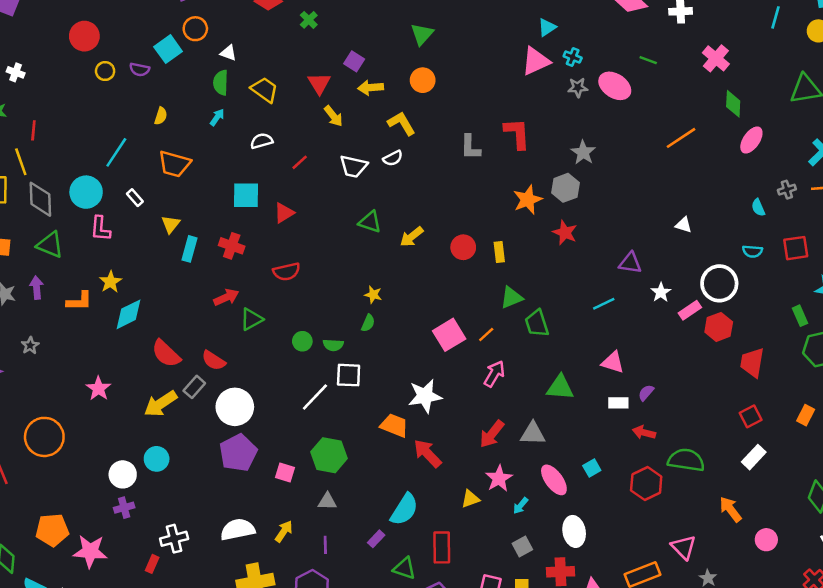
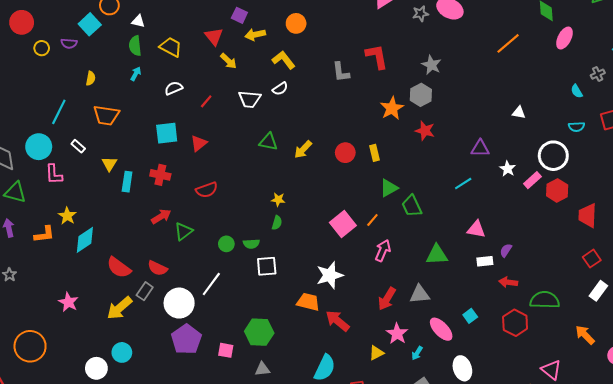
white line: (315, 397) -> (211, 284), moved

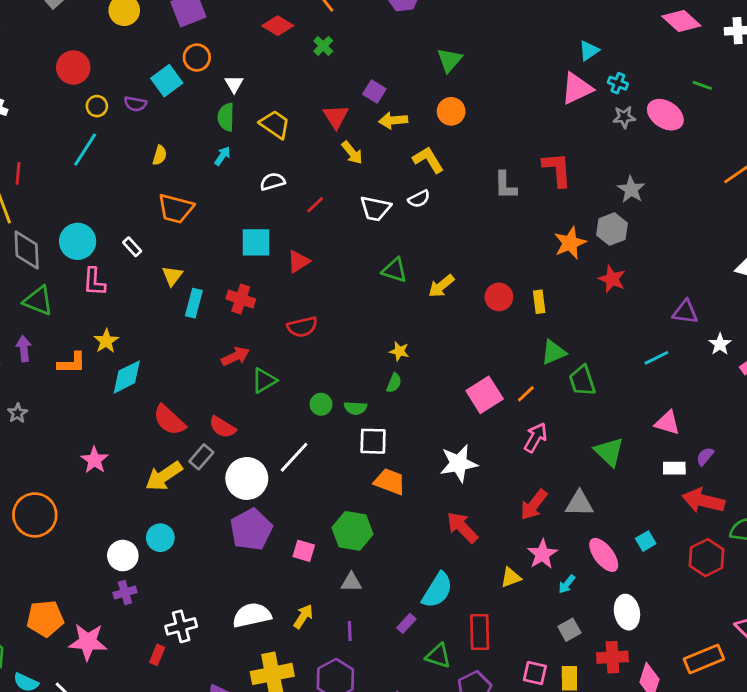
white triangle: (138, 21) -> (234, 84), turned 40
cyan line: (59, 112) -> (85, 150), moved
green triangle: (437, 255) -> (609, 452), turned 40
red arrow: (508, 282) -> (703, 501), size x1.6
orange trapezoid: (308, 302) -> (390, 482), moved

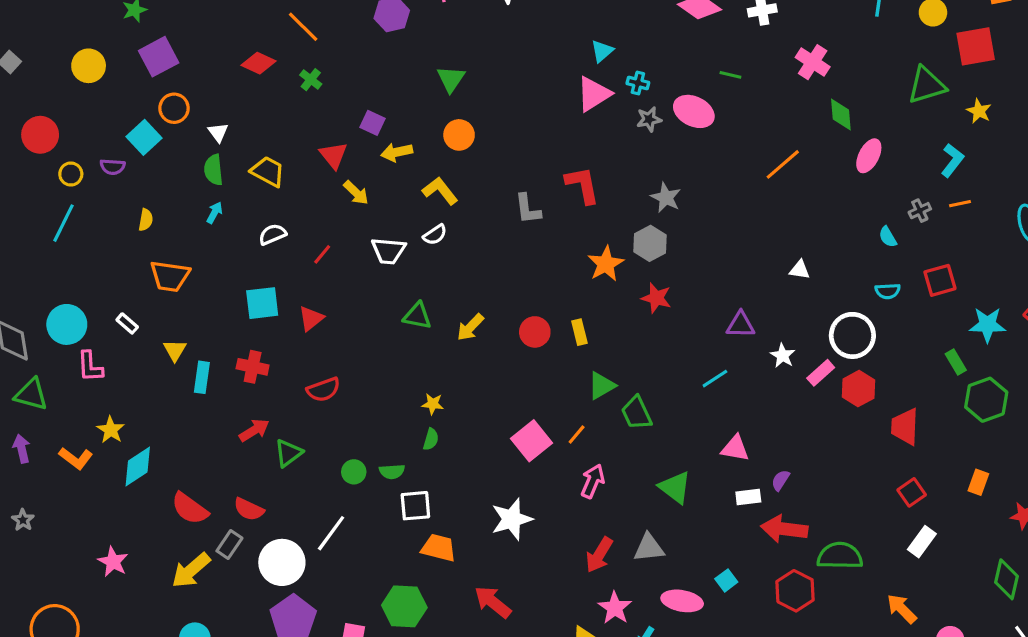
orange L-shape: (72, 363) -> (76, 458), turned 44
red arrow: (462, 527) -> (493, 602), moved
pink ellipse: (604, 555) -> (682, 601), turned -36

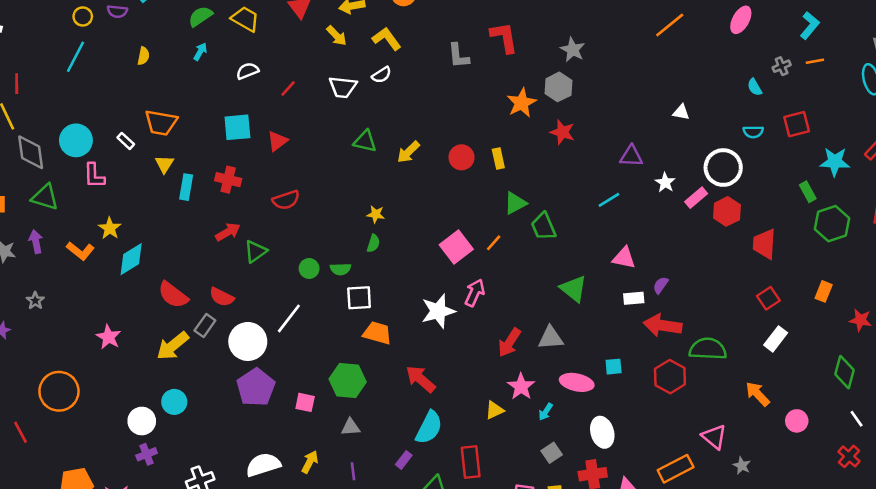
green semicircle: (213, 170) -> (200, 16), turned 60
yellow arrow: (356, 193) -> (337, 36), moved
orange trapezoid: (170, 276) -> (161, 123), moved
pink arrow: (593, 481) -> (475, 293), moved
cyan square: (726, 580) -> (614, 367), turned 30

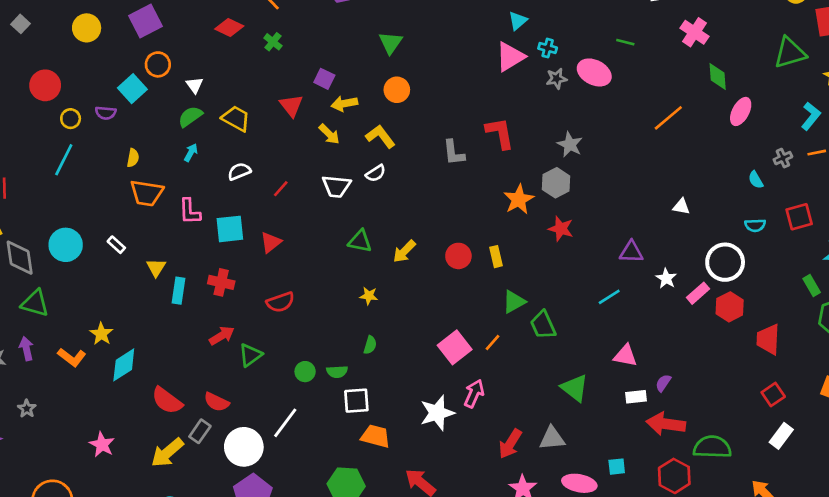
orange trapezoid: (161, 123) -> (147, 193), moved
pink L-shape: (94, 176) -> (190, 211), moved
yellow star: (376, 214) -> (369, 296), moved

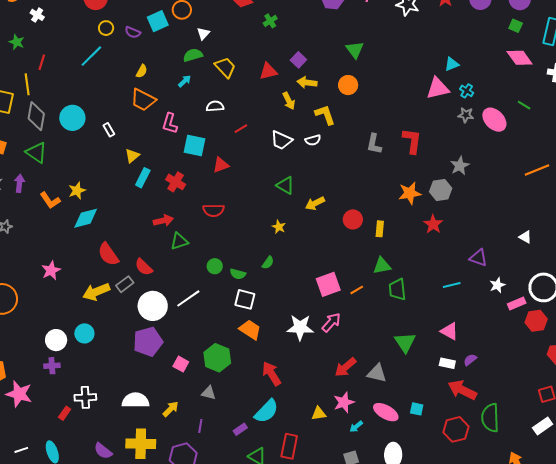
green triangle: (391, 43) -> (355, 50), turned -30
red triangle: (291, 106) -> (268, 71), turned 36
green semicircle: (712, 447) -> (490, 418), turned -112

